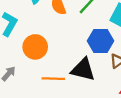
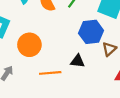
black triangle: (83, 70) -> (78, 61), size x0.6

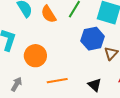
black triangle: (78, 61) -> (95, 85), moved, turned 40

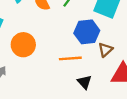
orange line: (57, 81) -> (70, 58), moved

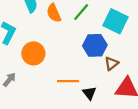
orange line: (70, 58) -> (68, 81), moved

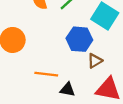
black triangle: (89, 93) -> (68, 90), turned -48

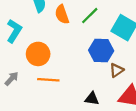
orange line: (46, 74) -> (48, 80), moved

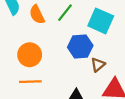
orange circle: (38, 54) -> (30, 55), moved

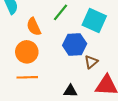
orange semicircle: (37, 14) -> (34, 27), moved

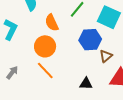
orange line: (27, 77) -> (45, 70), turned 48

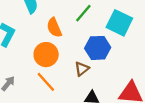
brown triangle: (106, 56) -> (82, 69), moved

